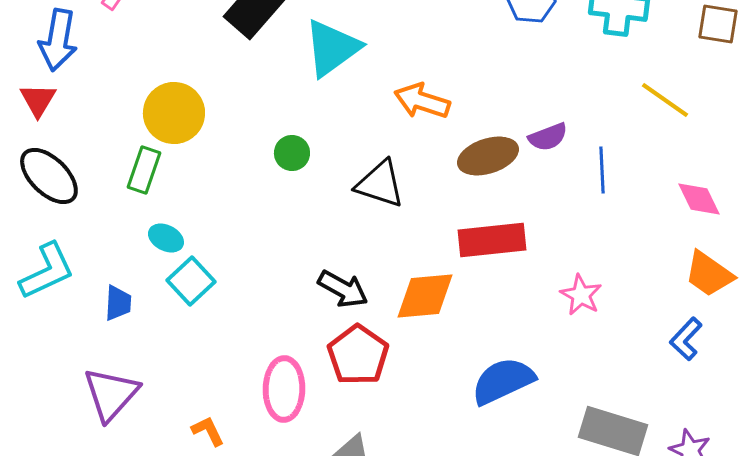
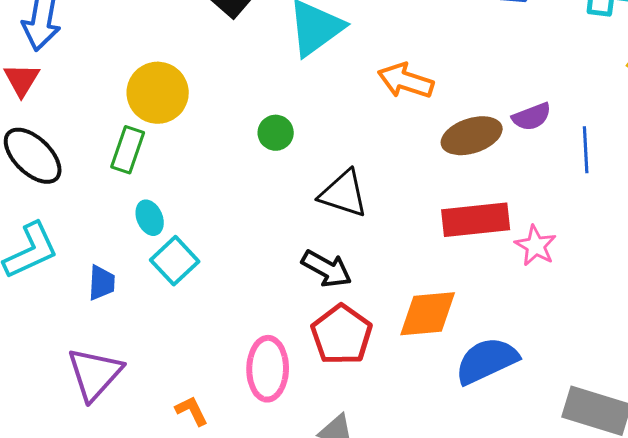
black triangle: (380, 184) -> (344, 194), moved
cyan ellipse: (166, 238) -> (150, 218), turned 40
pink star: (581, 295) -> (536, 246), moved
orange diamond: (425, 296) -> (428, 314), moved

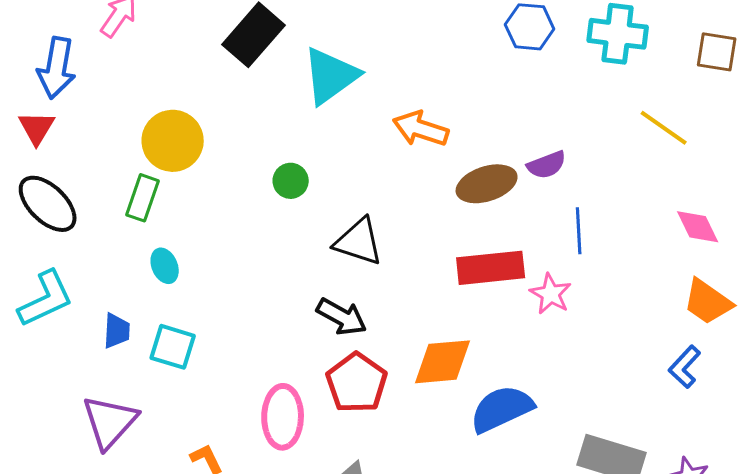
blue line: (586, 150) -> (579, 231), moved
cyan square: (175, 261) -> (173, 347), moved, turned -30

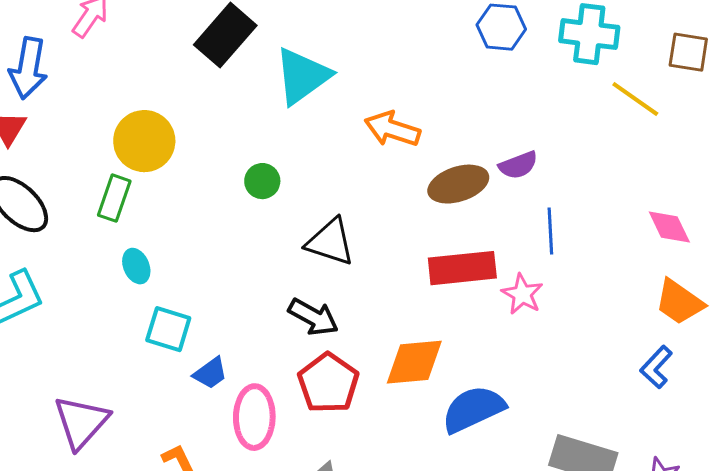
yellow line: (664, 128) -> (635, 99), moved
blue trapezoid: (117, 331) -> (210, 373), moved, turned 51
cyan square: (173, 347) -> (168, 329), moved

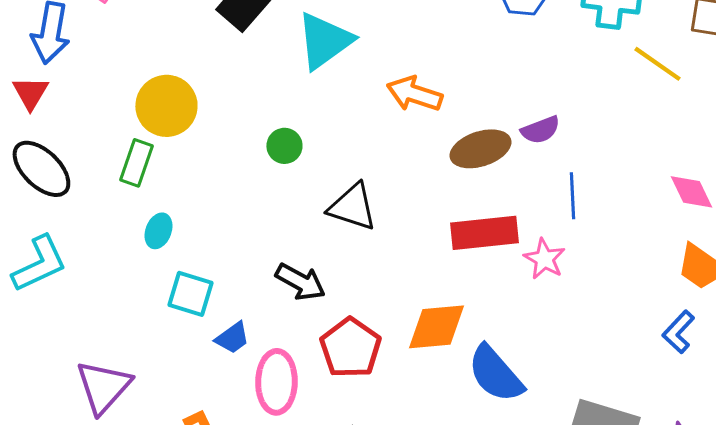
cyan ellipse: (136, 266) -> (158, 231), turned 44
black arrow: (313, 317) -> (300, 282), moved
blue semicircle: (473, 409) -> (495, 374), turned -106

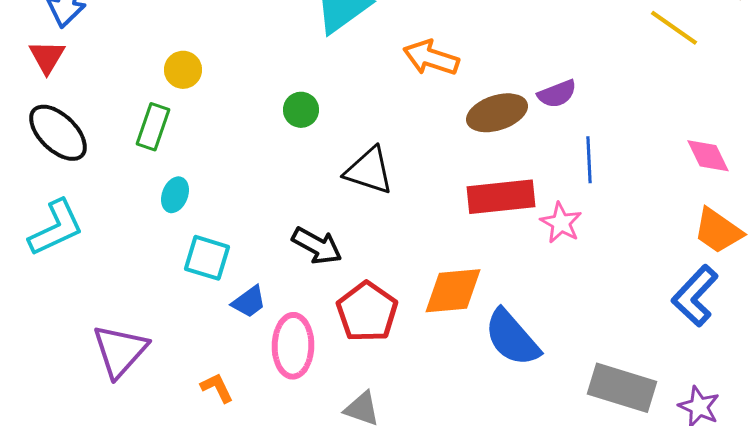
yellow circle: (166, 106) -> (183, 70), size x0.6
blue L-shape: (678, 332) -> (695, 296), size x1.4

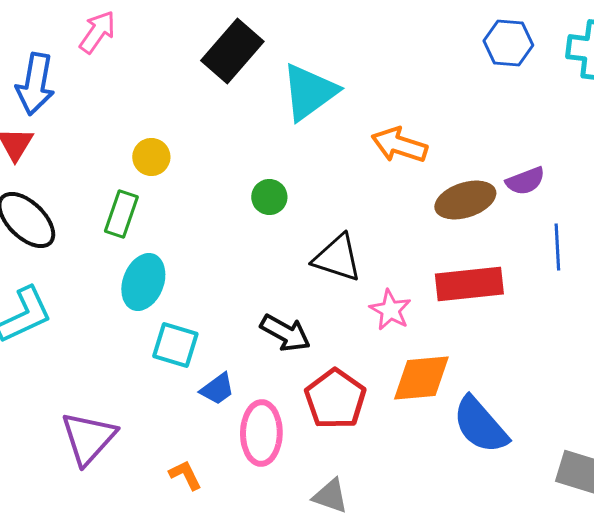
cyan ellipse: (175, 195) -> (143, 282), size x1.6
pink star: (561, 223) -> (390, 310), moved

